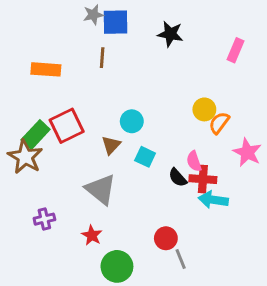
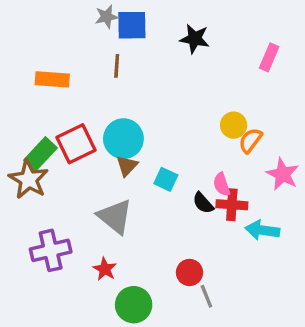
cyan circle: (132, 121) -> (123, 139), moved, size x1.5
cyan arrow: (213, 200) -> (262, 230), moved
purple cross: (44, 219) -> (51, 250), size x1.6

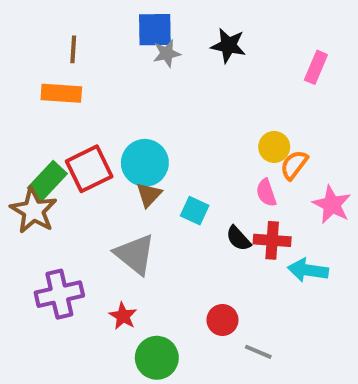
gray star: (106, 17) -> (167, 53), moved
brown line: (117, 66) -> (73, 49), moved
pink semicircle: (222, 184) -> (266, 193), moved
gray line: (206, 296) -> (258, 352), moved, turned -45

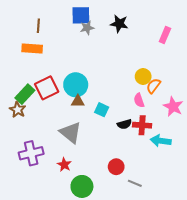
brown triangle: (149, 195) -> (78, 101), turned 48
brown star: (33, 211) -> (18, 110), size x0.7
black semicircle: (238, 238) -> (124, 124), turned -64

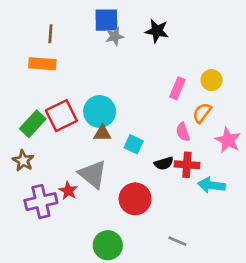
pink rectangle: (165, 35) -> (177, 88), moved
yellow circle: (143, 76) -> (211, 80), moved
brown star: (18, 110) -> (23, 161), moved
red star: (64, 165) -> (68, 191), moved
red circle: (116, 167) -> (135, 199), moved, size x1.5

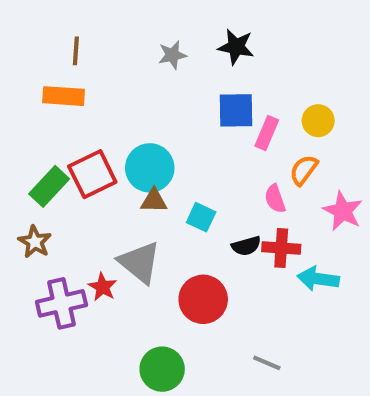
blue square: (106, 20) -> (236, 110), moved

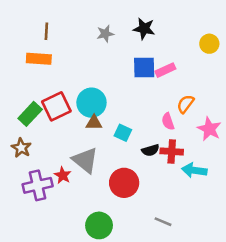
yellow circle: (318, 121) -> (209, 44), moved
pink rectangle: (267, 133) -> (165, 70), moved, turned 42

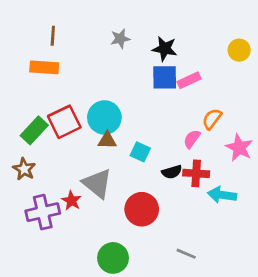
black star: (144, 29) -> (165, 49), moved
pink semicircle: (168, 121) -> (192, 139), turned 54

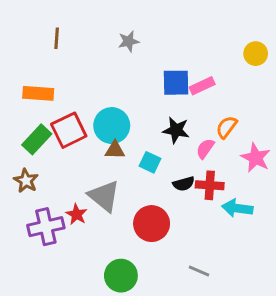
black star: (165, 49) -> (176, 130), moved
orange rectangle: (44, 67) -> (38, 93), moved

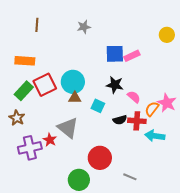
orange semicircle: (227, 127) -> (152, 109), moved
pink semicircle: (205, 149) -> (134, 97), turned 96
red circle: (152, 224) -> (100, 158), moved

